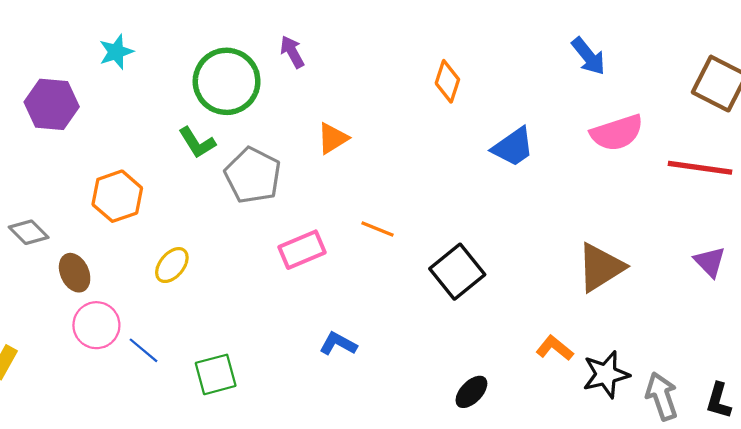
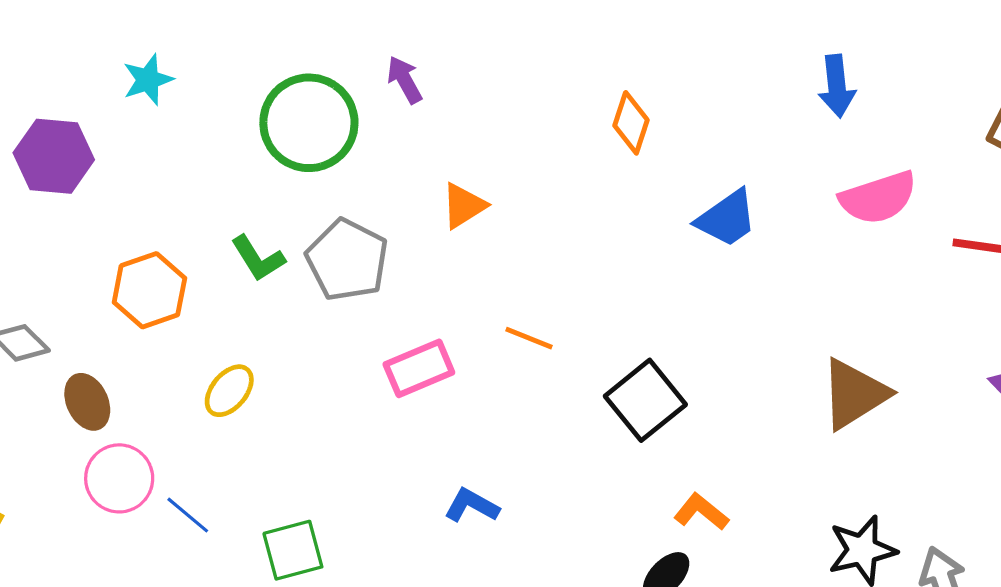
blue arrow: (588, 56) -> (837, 86), turned 33
green L-shape: (197, 143) -> (258, 258), moved
orange L-shape: (555, 348) -> (701, 512), moved

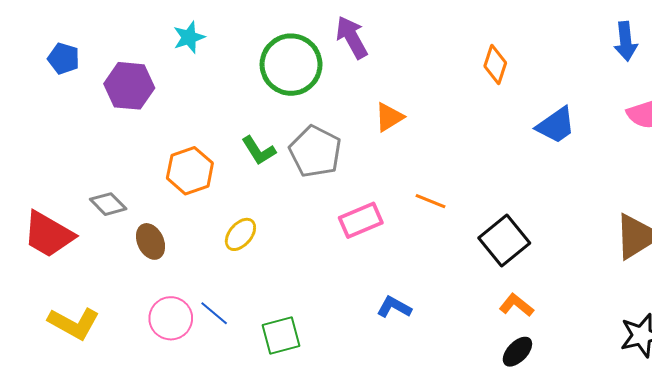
purple arrow: (405, 80) -> (352, 37), size x1.4
pink circle: (119, 478) -> (171, 318), moved
orange L-shape: (701, 512) -> (516, 305), moved

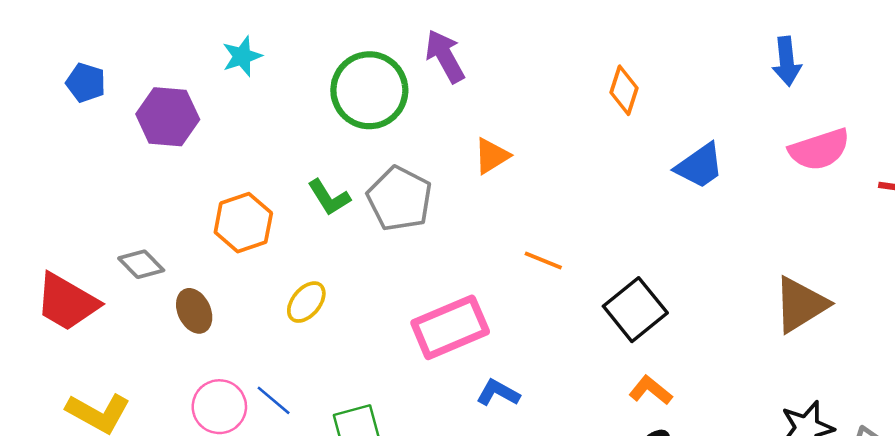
pink rectangle: (361, 220) -> (450, 327), moved, size x1.4

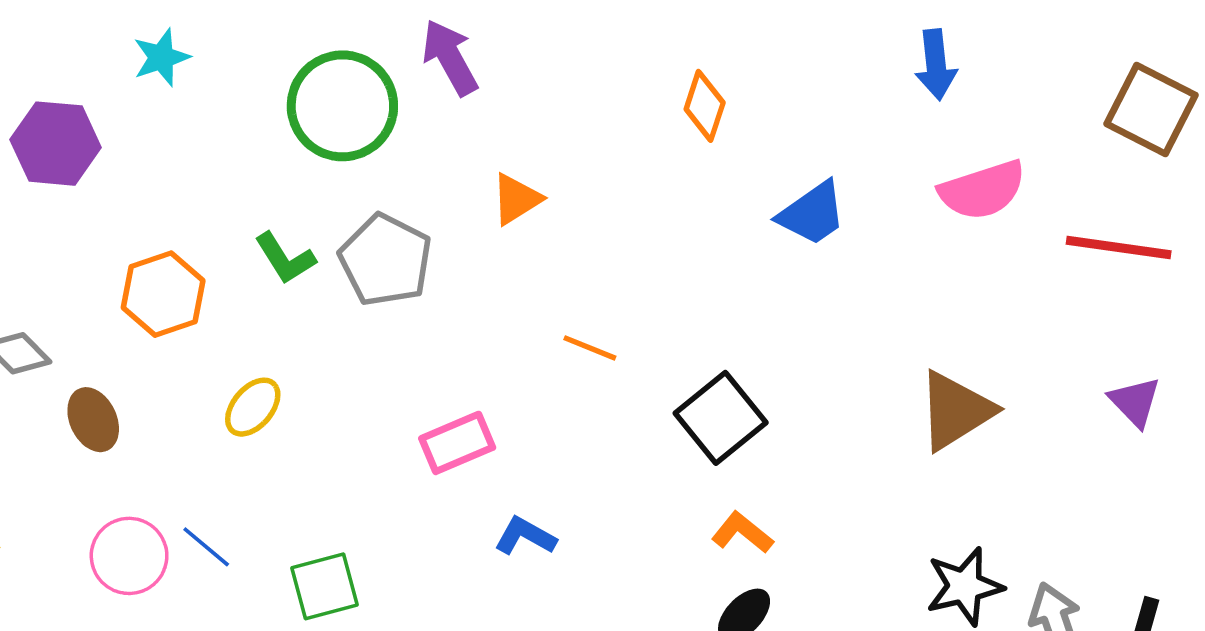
pink rectangle: (450, 327) -> (457, 443), size x0.7

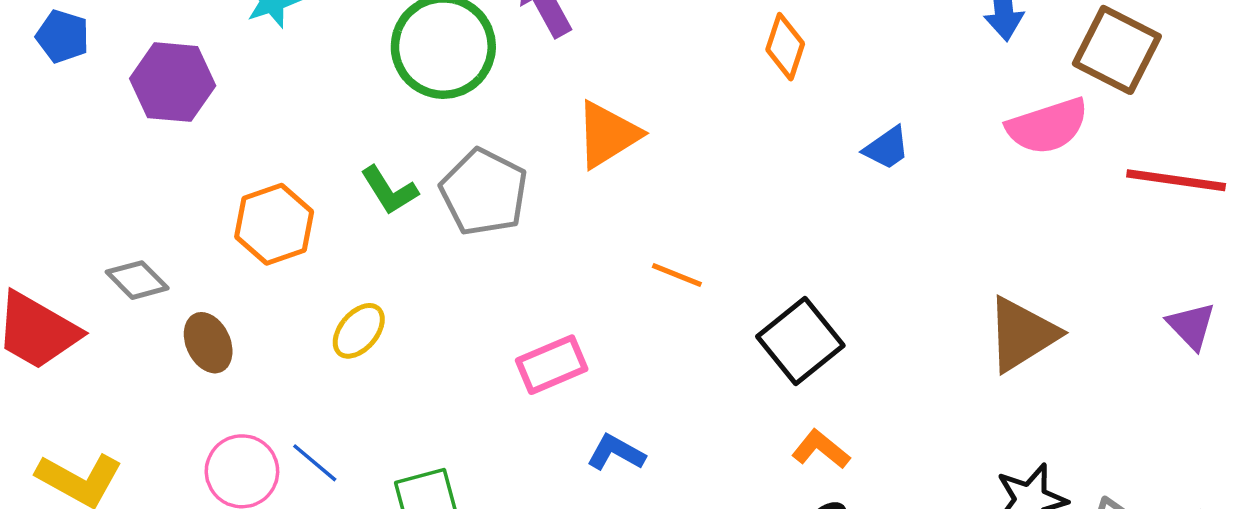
brown square: (1151, 109) -> (1117, 50), moved
orange triangle: (516, 199) -> (607, 135), size x1.4
blue trapezoid: (812, 213) -> (887, 148), size x0.7

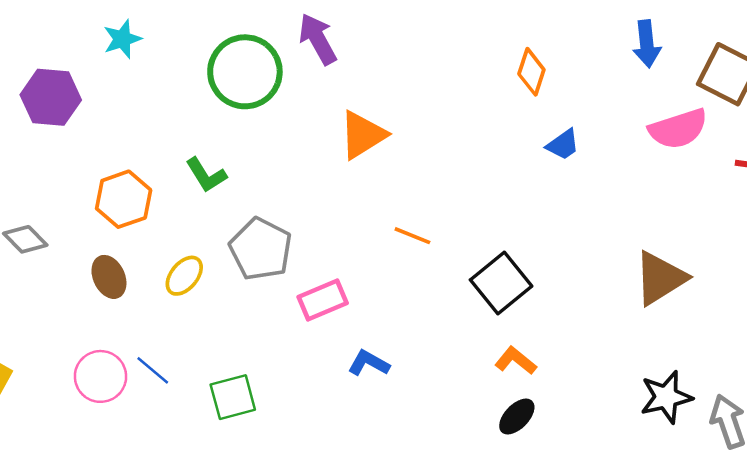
orange diamond: (785, 47) -> (531, 72), moved
gray pentagon: (484, 192) -> (261, 249), moved
brown ellipse: (208, 343) -> (109, 277), moved

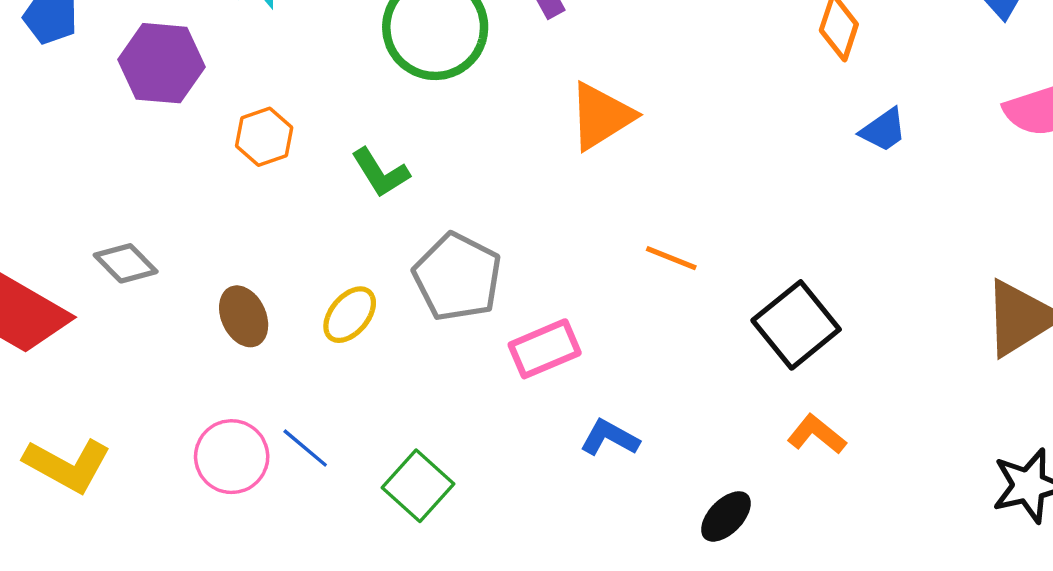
orange hexagon: (124, 199) -> (264, 137), moved, size x0.7
green square: (233, 397) -> (418, 486), turned -33
black ellipse: (517, 417) -> (726, 516), moved

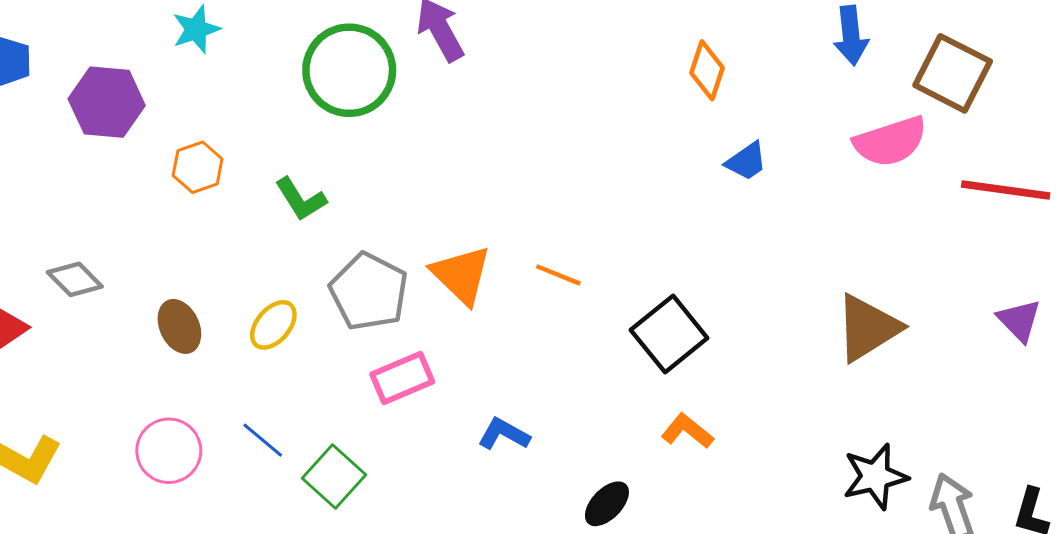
orange triangle: (601, 116) -> (461, 275), moved, turned -44
pink rectangle: (545, 349) -> (402, 378), moved
blue line: (305, 448) -> (263, 440), moved

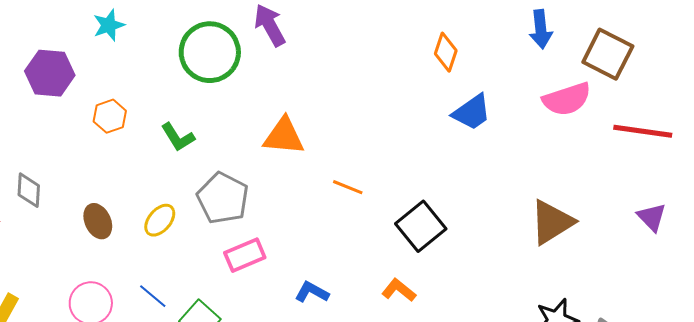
blue trapezoid: (746, 161) -> (472, 112), size x1.4
orange triangle: (461, 275) -> (284, 136), moved, turned -39
gray diamond: (75, 279) -> (29, 190), turned 48
orange L-shape: (687, 431) -> (399, 290), moved

